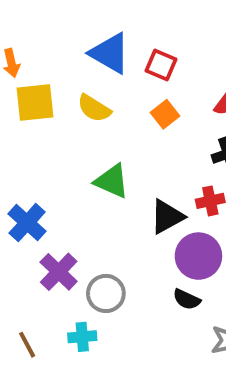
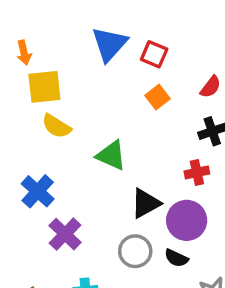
blue triangle: (110, 53) -> (110, 44), turned 42
yellow semicircle: (94, 108) -> (56, 126), moved
black triangle: (167, 217) -> (145, 203), moved
gray circle: (106, 293) -> (135, 251), moved

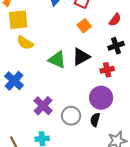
black triangle: (145, 203) -> (81, 57), moved
purple cross: (65, 234) -> (43, 106), moved
black semicircle: (176, 258) -> (95, 120), turned 80

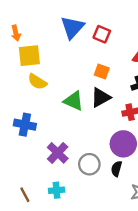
orange square: (84, 26) -> (102, 71), moved, turned -32
blue cross: (14, 81) -> (25, 125), turned -30

